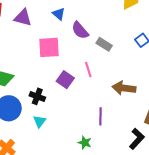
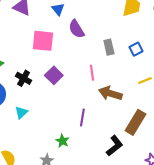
gray rectangle: (104, 44) -> (109, 47), moved, turned 35
pink line: (88, 70) -> (92, 73), moved
black cross: (37, 96) -> (24, 78), moved

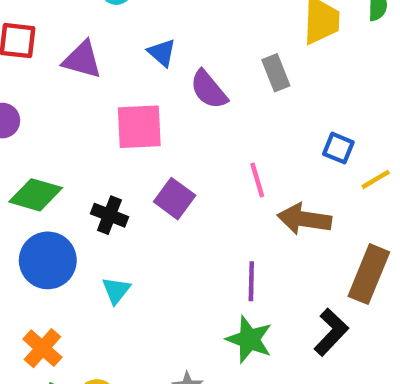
gray rectangle: (109, 47) -> (276, 73), moved
blue square: (136, 49) -> (338, 148), moved, turned -32
green star: (63, 141) -> (249, 339), moved, size x1.5

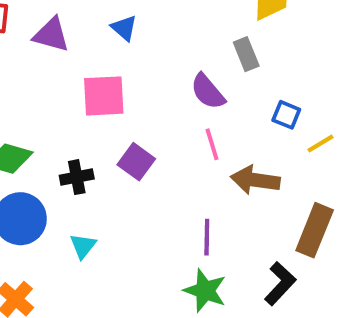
gray rectangle: (276, 73) -> (246, 54), moved
purple semicircle: (209, 90) -> (208, 92), moved
black cross: (109, 215) -> (77, 177), turned -32

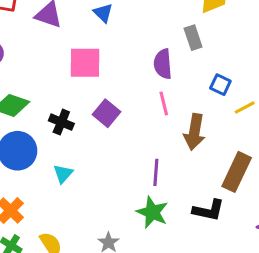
purple semicircle: (208, 92) -> (163, 64), turned 32
black cross: (77, 177) -> (61, 122), turned 30
brown arrow: (255, 180) -> (194, 132), turned -92
black L-shape: (280, 284) -> (209, 210), turned 56

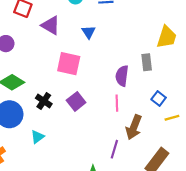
purple line: (156, 172) -> (114, 149), moved

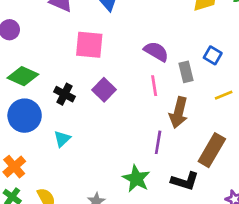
gray rectangle: (147, 62) -> (186, 72), moved
purple semicircle: (122, 76) -> (156, 51), turned 120
blue square: (159, 98) -> (213, 55), moved

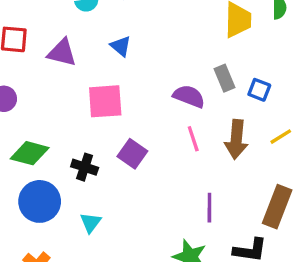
gray rectangle: (186, 72) -> (225, 78), moved
brown arrow: (179, 112) -> (236, 139), moved

